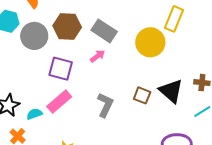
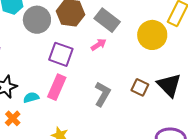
pink rectangle: (59, 102) -> (57, 87), turned -30

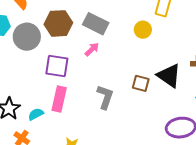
yellow circle: (152, 35) -> (143, 30), size x0.6

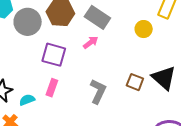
pink rectangle: (59, 99) -> (52, 88), size x0.7

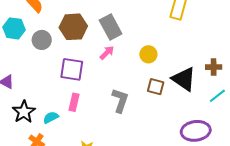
gray rectangle: (97, 17) -> (111, 27), turned 35
gray circle: (28, 22) -> (42, 40), size x0.7
yellow circle: (144, 29) -> (148, 54), moved

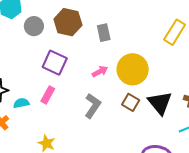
gray rectangle: (111, 27) -> (104, 33), size x0.7
pink arrow: (107, 53) -> (100, 71), moved
yellow circle: (148, 54) -> (133, 69), size x1.8

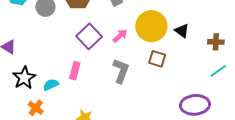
purple square: (55, 63) -> (89, 36), moved, turned 35
black triangle: (160, 103) -> (182, 31), moved, size x0.6

